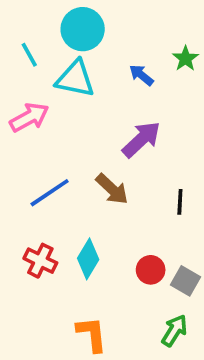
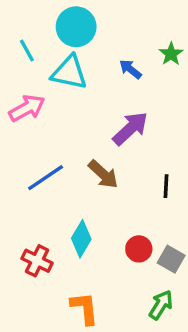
red cross: (40, 261) -> (37, 261), moved

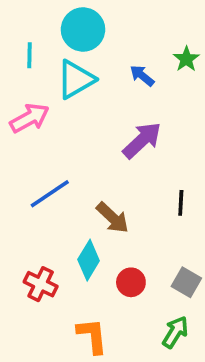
cyan line: (27, 51) -> (30, 55), turned 30
cyan triangle: (69, 73) -> (76, 79), turned -42
brown arrow: (103, 174) -> (113, 218), moved
red circle: (139, 249) -> (131, 282), moved

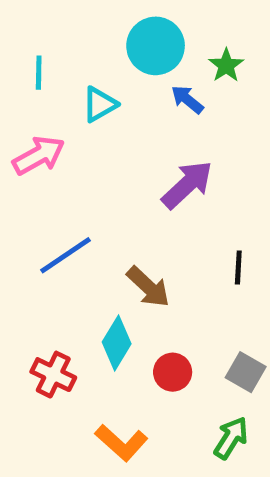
cyan circle: (83, 30) -> (156, 46), moved
green star: (186, 59) -> (226, 65), moved
cyan triangle: (76, 79) -> (100, 104), size x0.7
orange L-shape: (92, 336) -> (121, 443), turned 138

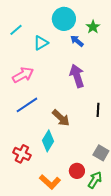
cyan line: (39, 73) -> (16, 30), turned 48
pink arrow: (39, 155) -> (23, 75), moved
purple arrow: (187, 185) -> (77, 76), turned -65
red circle: (173, 372) -> (77, 171), moved

